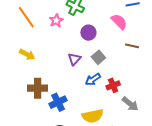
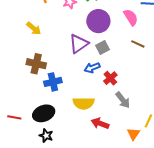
purple circle: (88, 33) -> (98, 21), size x1.5
purple triangle: (74, 59) -> (79, 44), size x1.5
red cross: (113, 85) -> (110, 78), turned -32

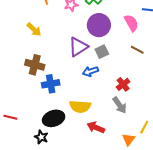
red cross: (110, 78) -> (123, 84), moved
black ellipse: (44, 113) -> (54, 118), moved

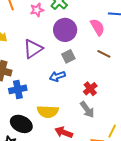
purple triangle: (78, 47) -> (33, 49), moved
black ellipse: (54, 118) -> (21, 124), turned 45

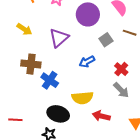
gray square: (68, 56) -> (106, 40), moved
blue cross: (18, 89) -> (50, 80), turned -36

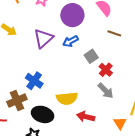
gray square: (106, 40) -> (91, 56), moved
blue arrow: (87, 62) -> (71, 41), moved
brown cross: (31, 64) -> (17, 100), moved, turned -30

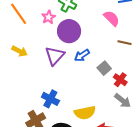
purple circle: (72, 15) -> (69, 31), moved

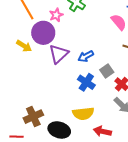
purple circle: (69, 31) -> (43, 33), moved
blue cross: (50, 99) -> (86, 82), moved

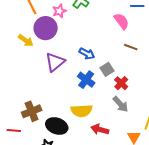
purple triangle: (59, 54) -> (55, 62), moved
blue arrow: (86, 56) -> (87, 54), turned -126

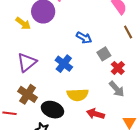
brown line: (131, 47) -> (128, 32), turned 40
purple triangle: (55, 62) -> (27, 62), moved
blue cross: (86, 80) -> (64, 64), moved
brown cross: (32, 111) -> (28, 94), turned -36

